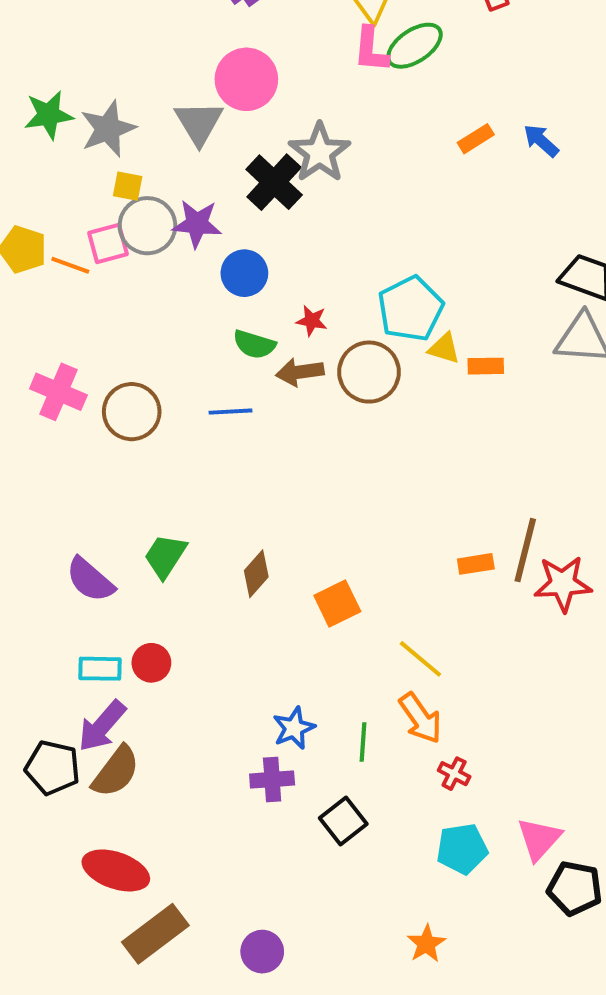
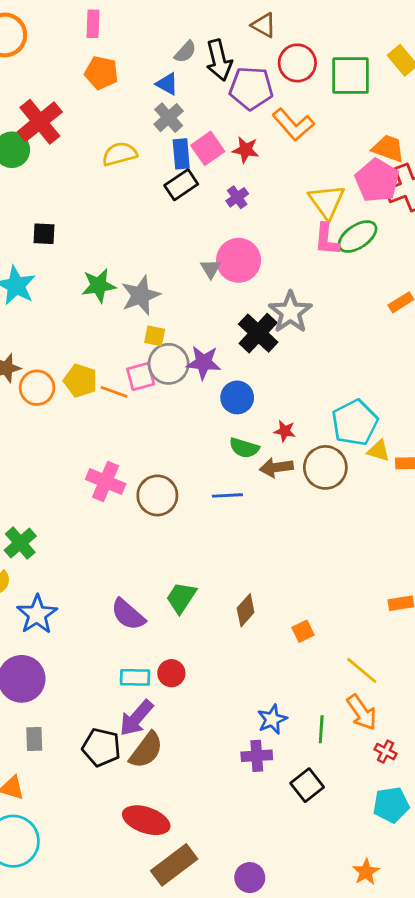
gray triangle: (199, 123) -> (211, 269), moved, size x0.6
orange square: (337, 603) -> (303, 631), size x0.7

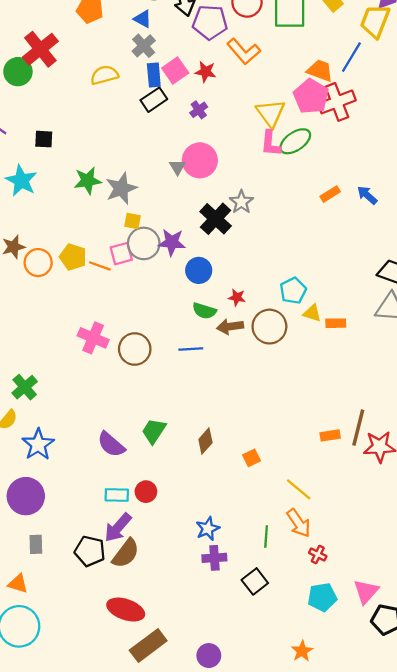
gray star: (290, 312) -> (241, 202), size x0.7
cyan pentagon: (355, 423) -> (293, 291), size x0.7
blue star: (272, 719) -> (208, 529), moved

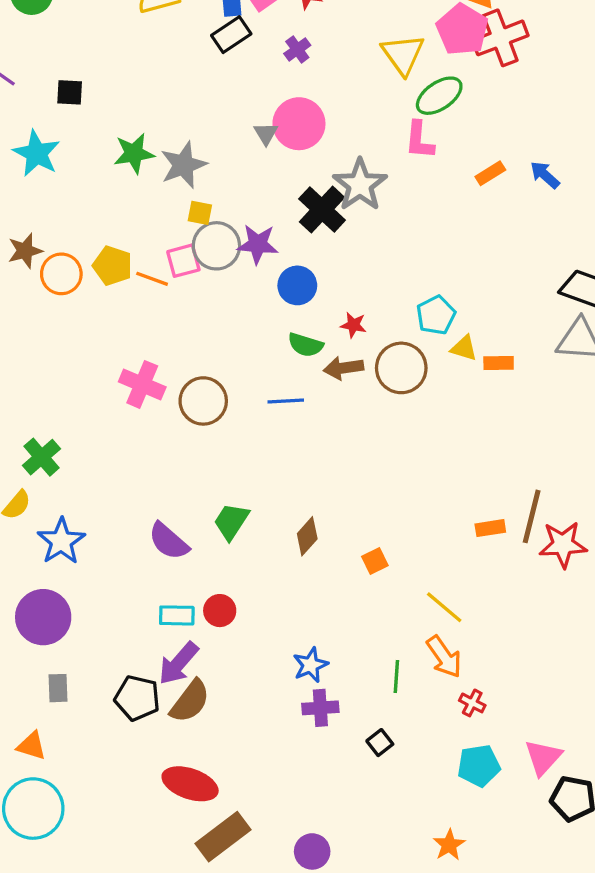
pink L-shape: (271, 144) -> (419, 140), moved
gray star: (241, 202) -> (360, 185), size x1.5
black square: (255, 581) -> (380, 743), size x0.7

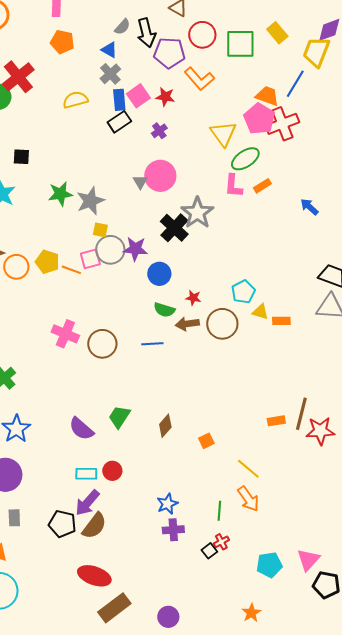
orange rectangle: (490, 173) -> (262, 186), moved
red cross: (472, 703) -> (221, 542), moved, turned 35

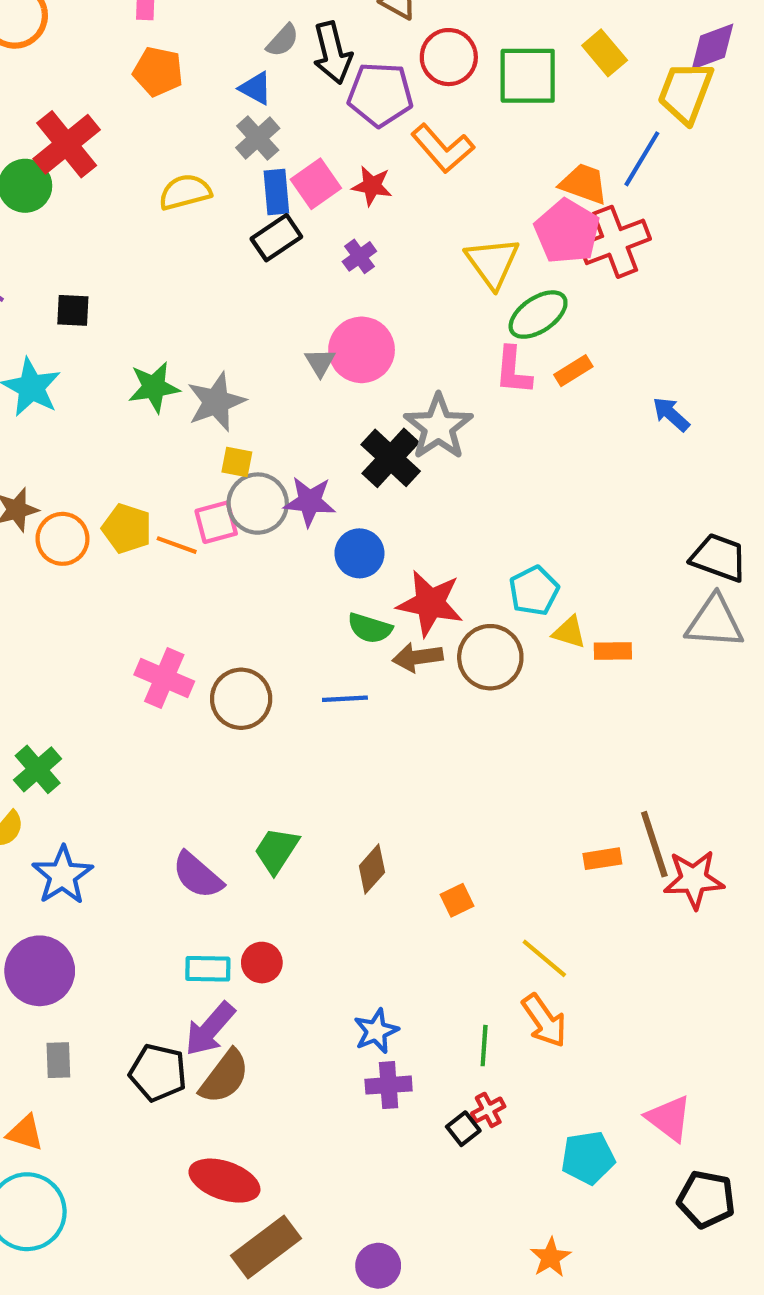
red star: (193, 298) -> (430, 603), size x2.0
brown line: (301, 414) -> (654, 844), turned -32
pink triangle: (308, 560) -> (669, 1118), moved, turned -35

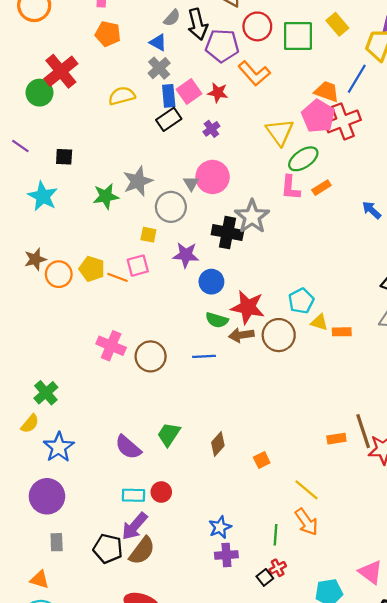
gray star: (216, 402) -> (138, 181), moved
black cross: (391, 458) -> (227, 233), turned -32
gray circle: (258, 504) -> (171, 207), moved

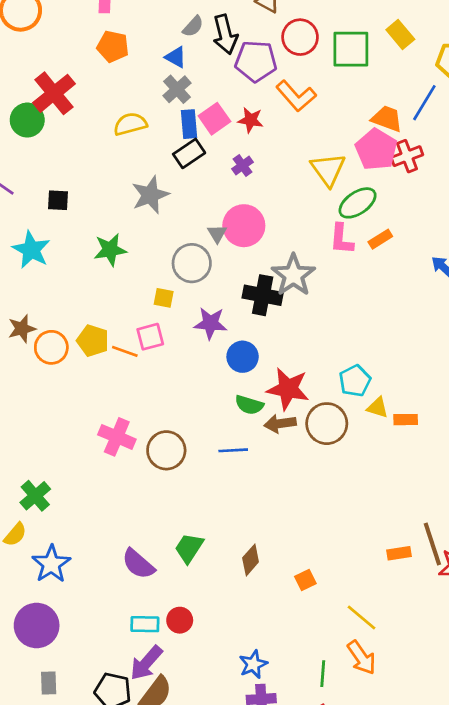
red cross: (343, 121) -> (407, 156), size x0.7
gray star: (138, 181) -> (150, 195), moved

